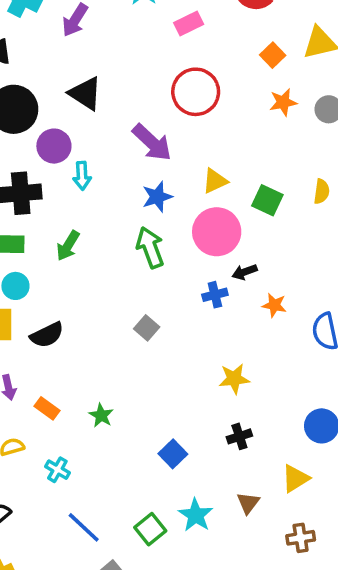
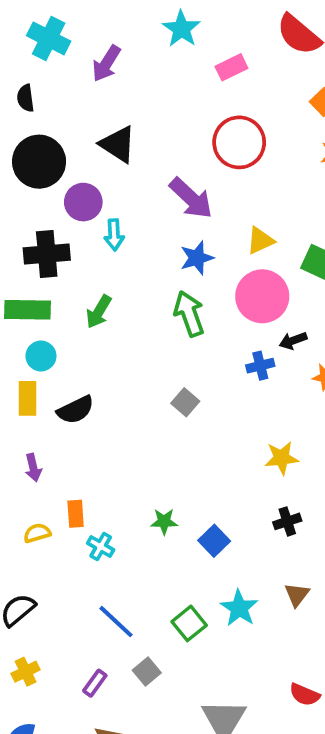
orange rectangle: (47, 408) -> (76, 514), moved, turned 50
green star: (101, 415) -> (164, 521), moved, turned -30
cyan cross: (57, 470) -> (101, 546), moved

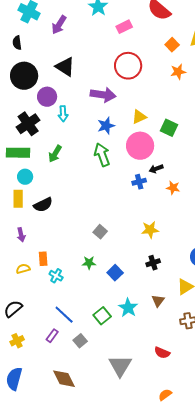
purple arrow: (191, 198) -> (103, 95), turned -35
black cross: (47, 254) -> (28, 124), turned -30
gray square: (185, 402) -> (100, 232), moved
purple rectangle: (95, 683) -> (52, 336), moved

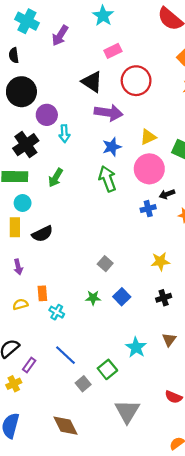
pink rectangle: (124, 27) -> (113, 51), moved
black triangle: (65, 67) -> (92, 82), moved
blue square: (115, 273) -> (122, 297), moved
green square: (102, 316) -> (107, 369), moved
purple rectangle: (52, 336) -> (29, 365), moved

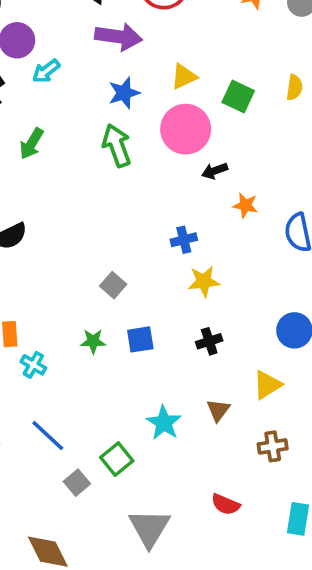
cyan arrow: (64, 134) -> (46, 71), turned 56
blue cross: (148, 209) -> (184, 240), moved
blue square: (122, 297) -> (140, 339), turned 35

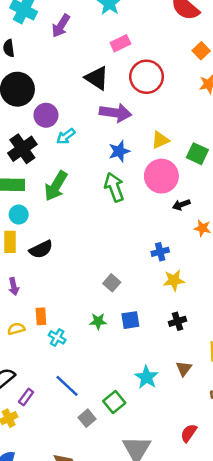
green arrow: (32, 144) -> (56, 186), size x1.4
red semicircle: (226, 504) -> (189, 433), turned 102

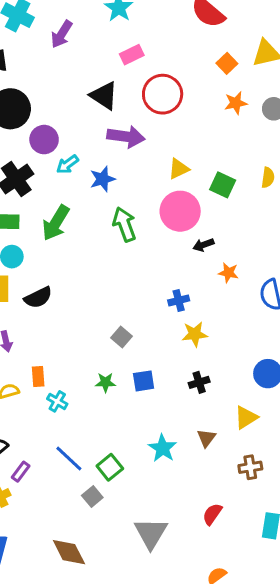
blue star: (119, 151) -> (103, 179), moved
green square: (114, 402) -> (110, 467), moved

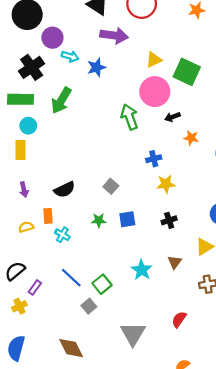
cyan arrow: (67, 164) -> (70, 56), turned -126
green square: (223, 185) -> (187, 72), size x1.4
green arrow: (124, 224) -> (130, 117), moved
black semicircle: (38, 298) -> (65, 190), moved

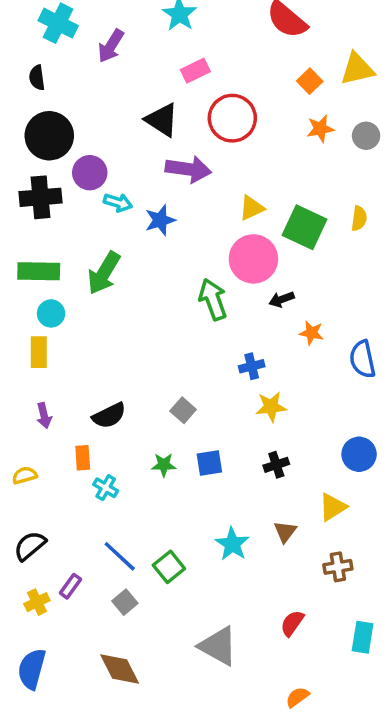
black cross: (32, 67) -> (40, 197), moved, turned 30
yellow semicircle: (26, 227) -> (25, 475), moved
purple rectangle: (35, 287) -> (70, 586), moved
gray square: (89, 306) -> (125, 602), moved
gray triangle: (133, 334) -> (218, 646), turned -32

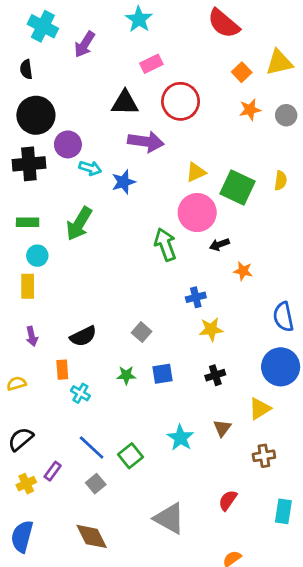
black triangle: (162, 120) -> (125, 103), turned -32
green rectangle: (39, 271) -> (28, 222), size x0.7
blue semicircle: (363, 359) -> (283, 317), moved
blue circle: (359, 454) -> (281, 367), size x1.4

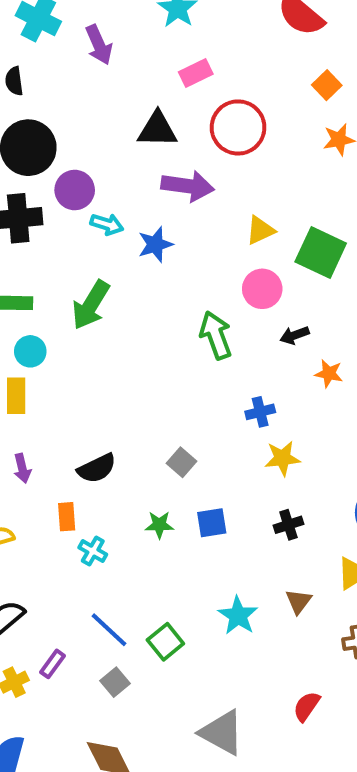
purple arrow: (85, 44) -> (99, 45), turned -56
pink circle: (197, 213) -> (262, 289), size x0.7

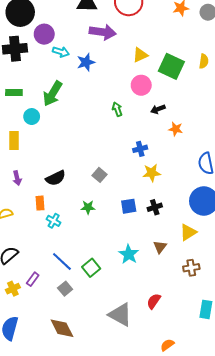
green arrow: (216, 335) -> (117, 109), size x0.6
cyan circle: (30, 351) -> (32, 117), moved
blue square: (212, 523) -> (129, 206), moved
red semicircle: (307, 706) -> (154, 301), moved

